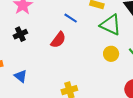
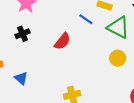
blue line: (71, 18) -> (86, 19), moved

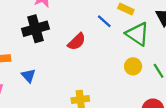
black cross: (23, 34) -> (35, 29), size x1.6

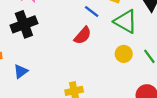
red semicircle: (77, 42) -> (83, 35), moved
blue triangle: (28, 76) -> (21, 71), turned 40

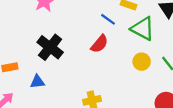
black cross: (24, 24) -> (50, 47), moved, turned -30
blue triangle: (21, 71) -> (37, 82), turned 32

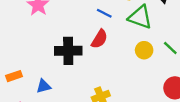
black cross: (50, 47) -> (68, 51), moved, turned -30

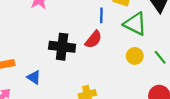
blue line: (104, 13) -> (101, 15), turned 56
blue triangle: (44, 86) -> (34, 77), turned 40

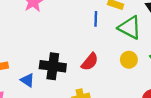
red semicircle: (93, 39) -> (90, 62), moved
black cross: (62, 47) -> (53, 66), moved

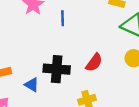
blue line: (96, 19) -> (63, 18), moved

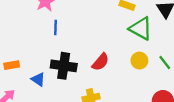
blue line: (63, 18) -> (56, 27), moved

